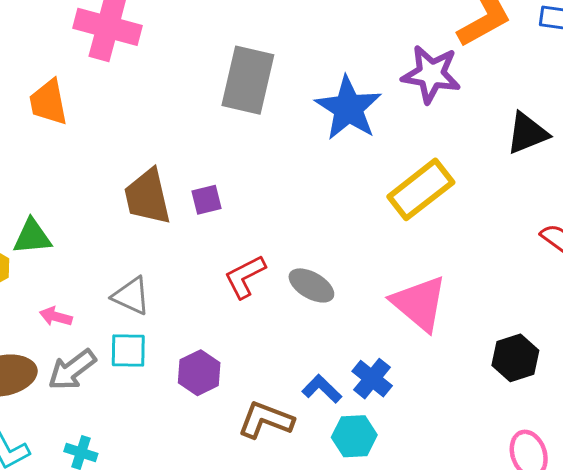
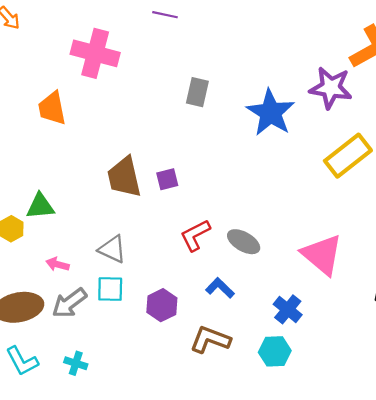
gray rectangle: (248, 80) -> (197, 92), size x0.6
yellow rectangle: (421, 189) -> (348, 156), moved
blue L-shape: (322, 389) -> (220, 288), moved

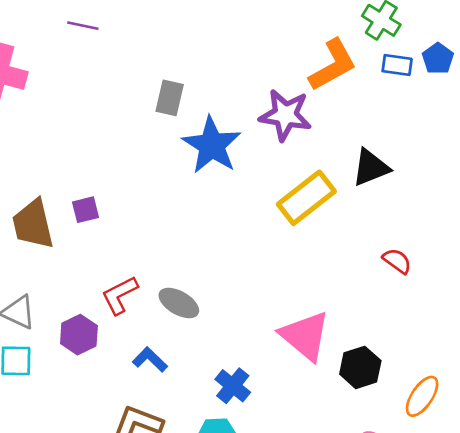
gray rectangle: (197, 92) -> (170, 98), moved
purple square: (167, 179) -> (86, 210), moved
pink triangle: (322, 255) -> (305, 336), moved
purple hexagon: (162, 305) -> (79, 335), moved

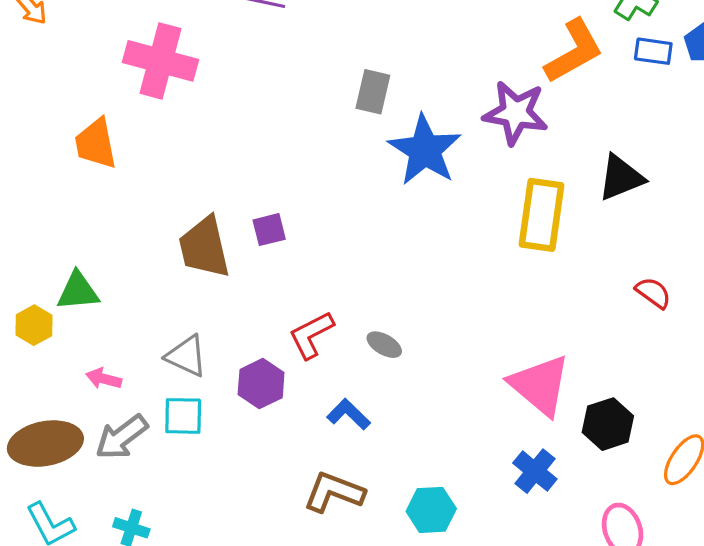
yellow rectangle: (306, 198) -> (541, 215), turned -44
gray ellipse: (179, 303) -> (384, 345), size x0.7
blue cross: (233, 386) -> (535, 471), moved

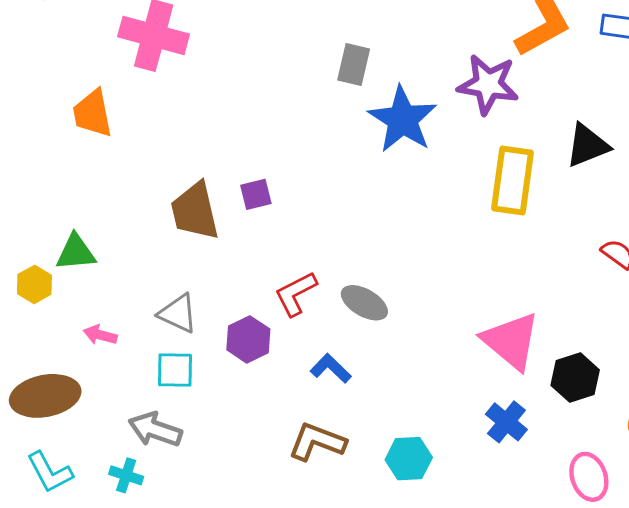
gray ellipse: (384, 345) -> (364, 303), size x1.4
gray arrow: (122, 437) -> (155, 430), moved, turned 56

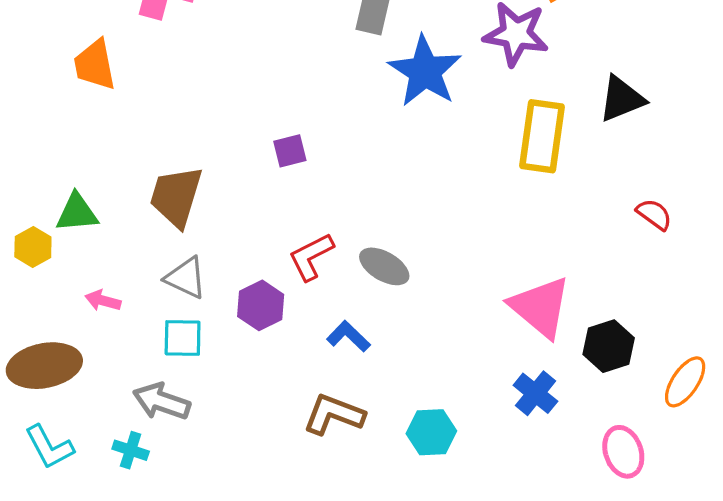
purple square: (256, 194) -> (290, 151), moved
brown trapezoid: (195, 211) -> (176, 196), moved, turned 30

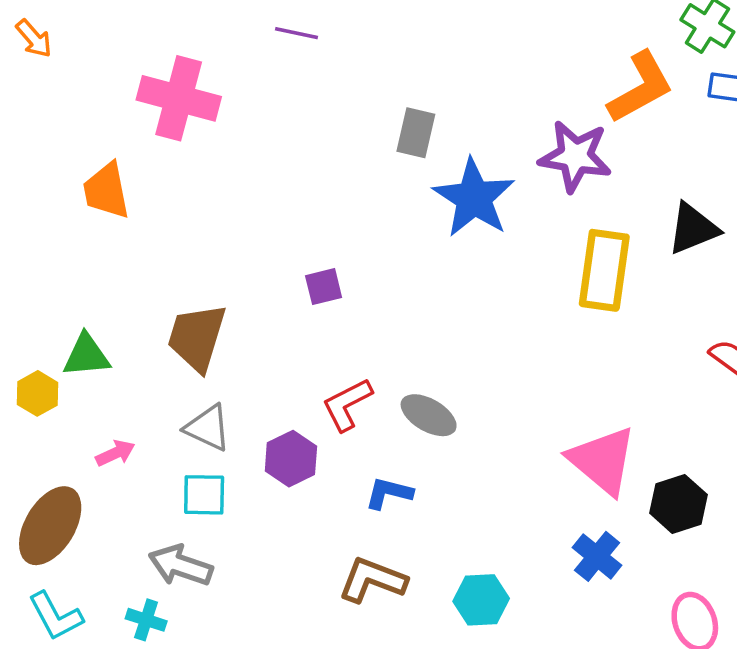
pink arrow: (103, 301) -> (115, 453), turned 140
blue L-shape: (348, 336) -> (389, 493), turned -30
brown ellipse: (44, 366) -> (50, 526), turned -48

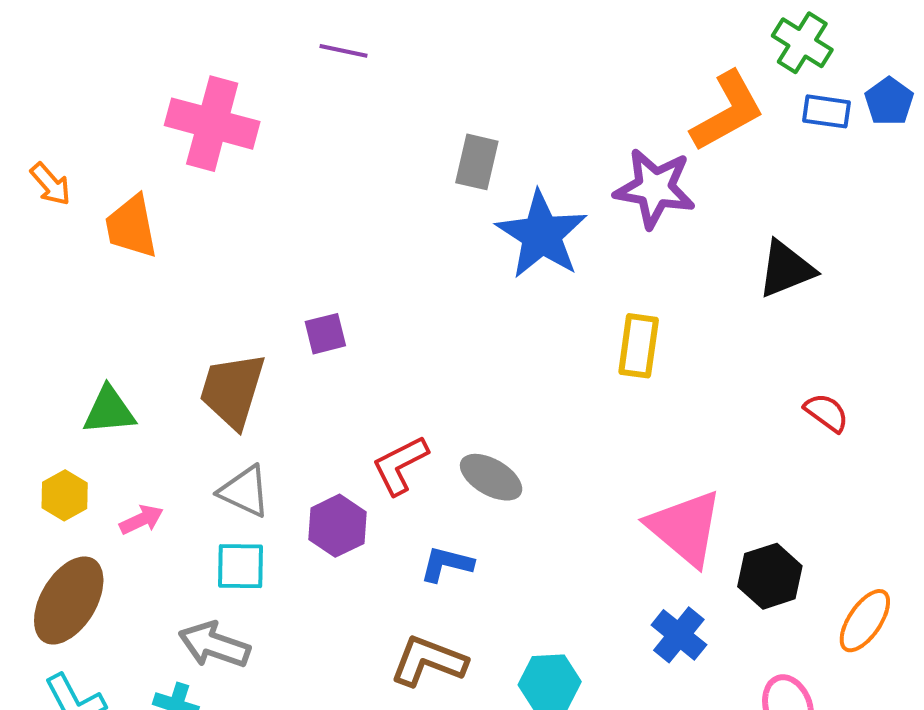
orange arrow: (34, 39) -> (51, 184), moved
yellow rectangle: (604, 270) -> (639, 346), moved, size x0.7
purple square: (324, 287) -> (325, 334), moved
yellow hexagon: (37, 393) -> (65, 495), moved

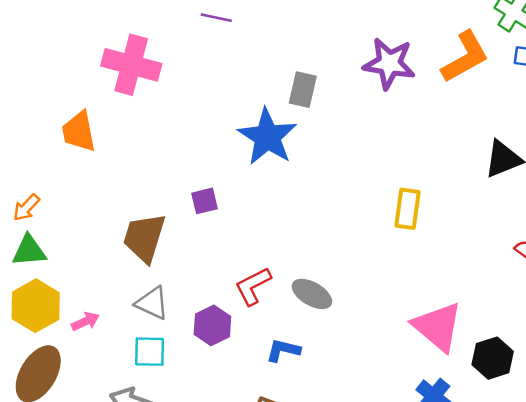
orange arrow: (51, 184) -> (26, 208), moved, turned 84
purple star: (655, 188) -> (389, 63), moved
blue star: (542, 235) -> (267, 137), moved
green triangle: (109, 411) -> (29, 251), moved
yellow hexagon: (65, 495) -> (36, 306), size x1.6

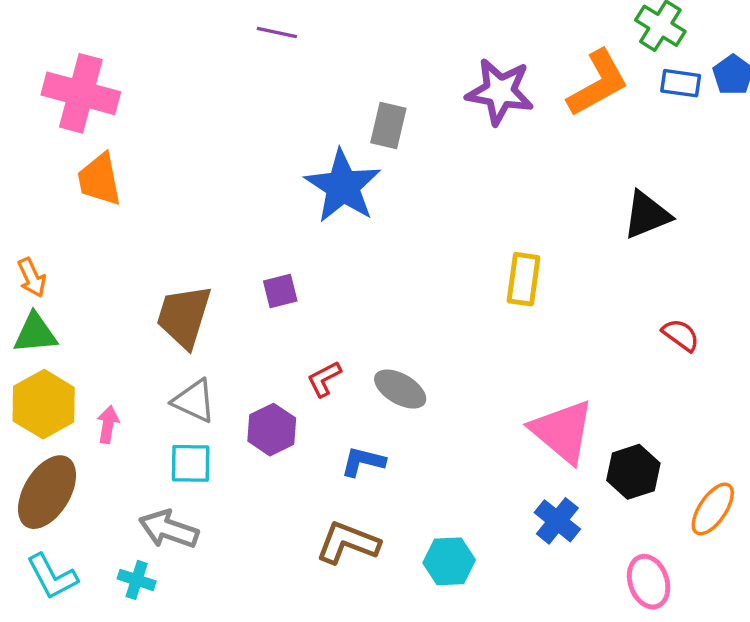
pink cross: (131, 65) -> (81, 93), moved
purple square: (205, 201) -> (280, 291), moved
orange arrow: (26, 208) -> (32, 277), turned -68
red L-shape: (253, 286) -> (324, 379), size x0.7
pink arrow: (85, 321) -> (108, 424), turned -56

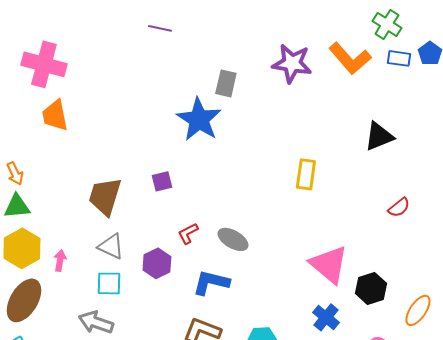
orange L-shape: (598, 83) -> (350, 58), turned 78
red semicircle: (681, 335) -> (399, 207), turned 105
blue L-shape: (363, 462) -> (211, 282), size x1.4

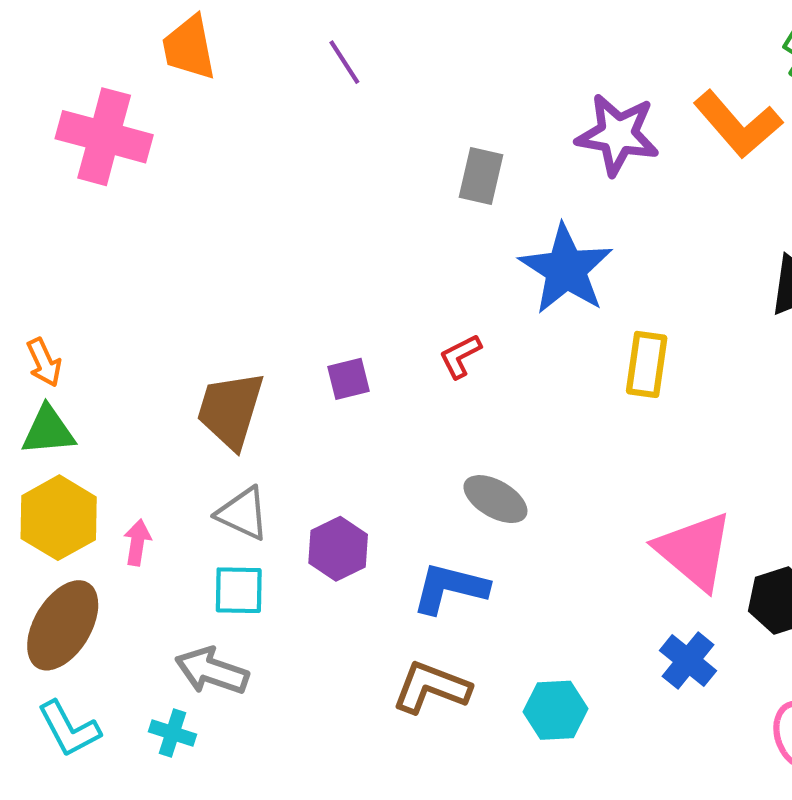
purple line: (160, 28) -> (344, 62), turned 45
orange trapezoid: (55, 115) -> (189, 48), moved
blue star: (199, 119) -> (566, 269), moved
red L-shape: (188, 233) -> (460, 356), moved

